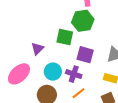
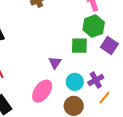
purple square: (85, 55) -> (109, 45), moved, turned 30
purple cross: (74, 74) -> (96, 80), turned -35

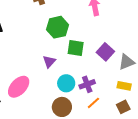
green hexagon: (94, 26) -> (58, 27), moved
pink ellipse: (42, 91) -> (19, 87), moved

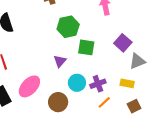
purple square: (105, 52) -> (123, 43), moved
yellow rectangle: (124, 86) -> (127, 83), moved
brown circle: (62, 107) -> (58, 102), moved

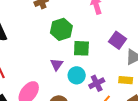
cyan circle: (77, 83) -> (77, 75), moved

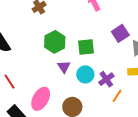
green hexagon: (61, 29) -> (55, 42), moved
purple square: (117, 40) -> (120, 33), turned 30

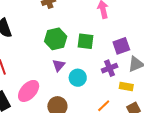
green square: (86, 47) -> (86, 41), moved
purple cross: (106, 79) -> (110, 68), moved

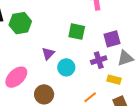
green hexagon: (56, 39) -> (20, 23), moved

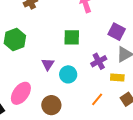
purple square: (112, 39) -> (117, 32), moved, turned -36

